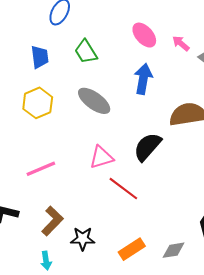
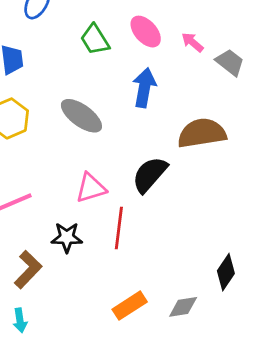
green trapezoid: (86, 52) -> (95, 40), moved
red line: (123, 189) -> (119, 228), turned 60
black star: (83, 239) -> (67, 237), moved

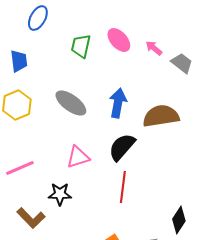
green trapezoid: (95, 40) -> (81, 46), turned 45
blue arrow: (144, 88) -> (118, 103), moved
red line: (119, 228) -> (123, 187), moved
brown L-shape: (28, 269) -> (31, 218), turned 92

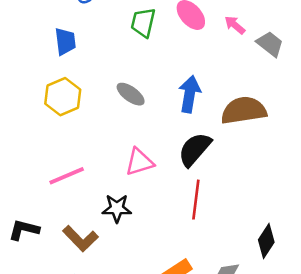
gray ellipse: (71, 103) -> (131, 94), size x0.7

